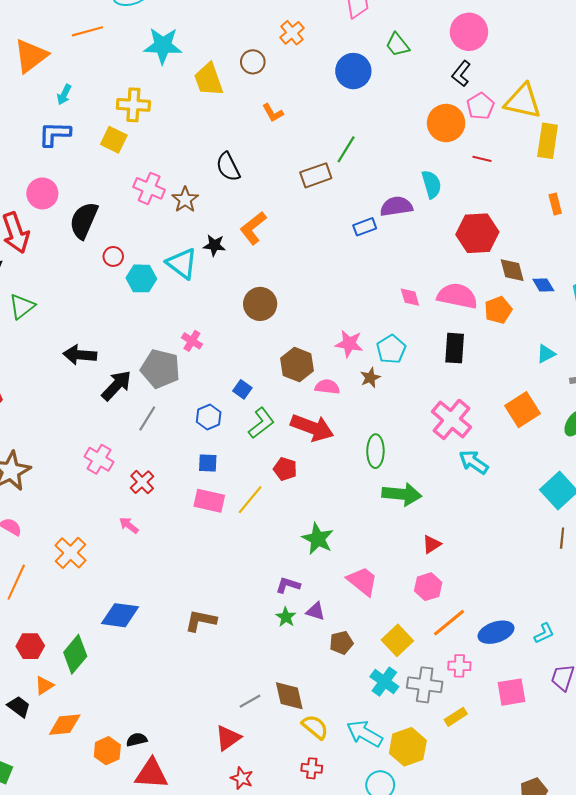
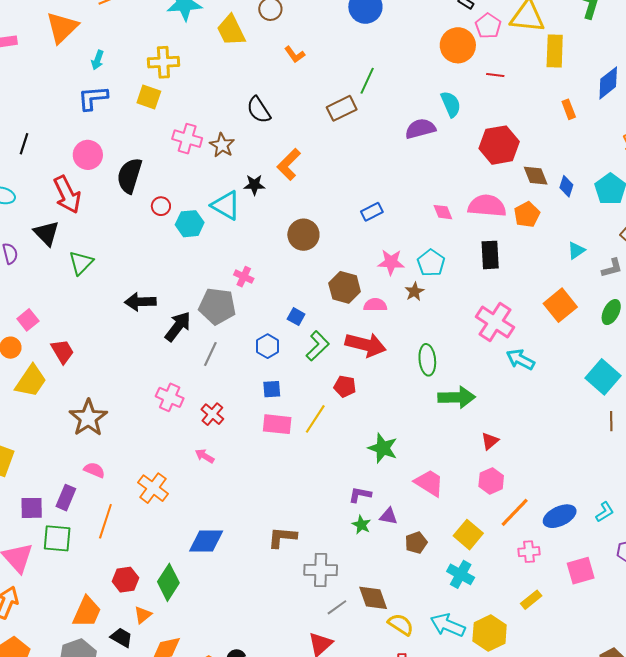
blue rectangle: (365, 227) -> (372, 212), moved
blue diamond: (543, 285) -> (566, 186), turned 55
gray cross: (425, 685) -> (321, 570), moved

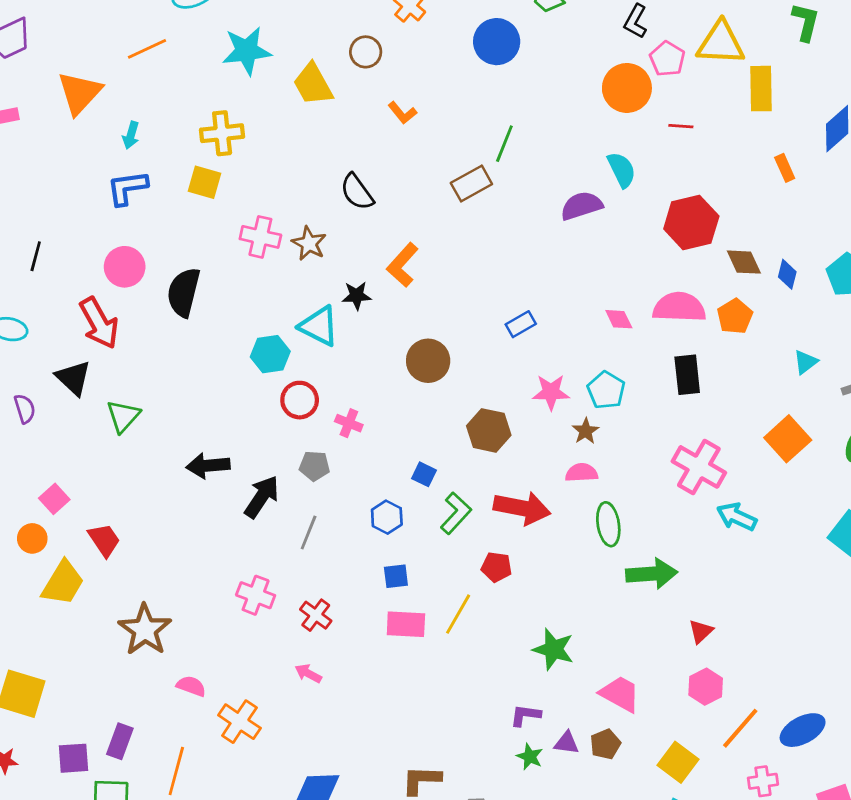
red circle: (161, 206) -> (300, 400), moved, size x1.4
pink semicircle: (375, 305) -> (582, 473), moved
gray pentagon: (217, 306) -> (314, 466), size x0.6
pink semicircle: (94, 470) -> (191, 686), moved
brown pentagon: (416, 543) -> (605, 744), moved

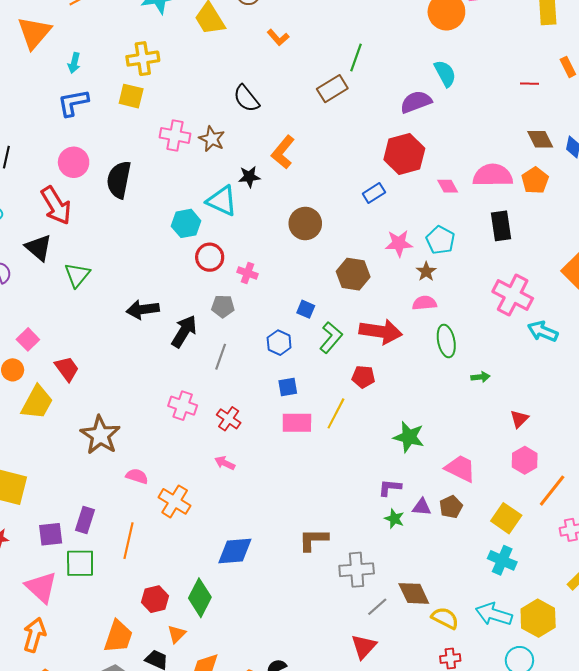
red line: (681, 126) -> (529, 84), moved
red hexagon: (691, 223) -> (404, 154), moved
green arrow: (652, 574) -> (480, 377), size x0.5

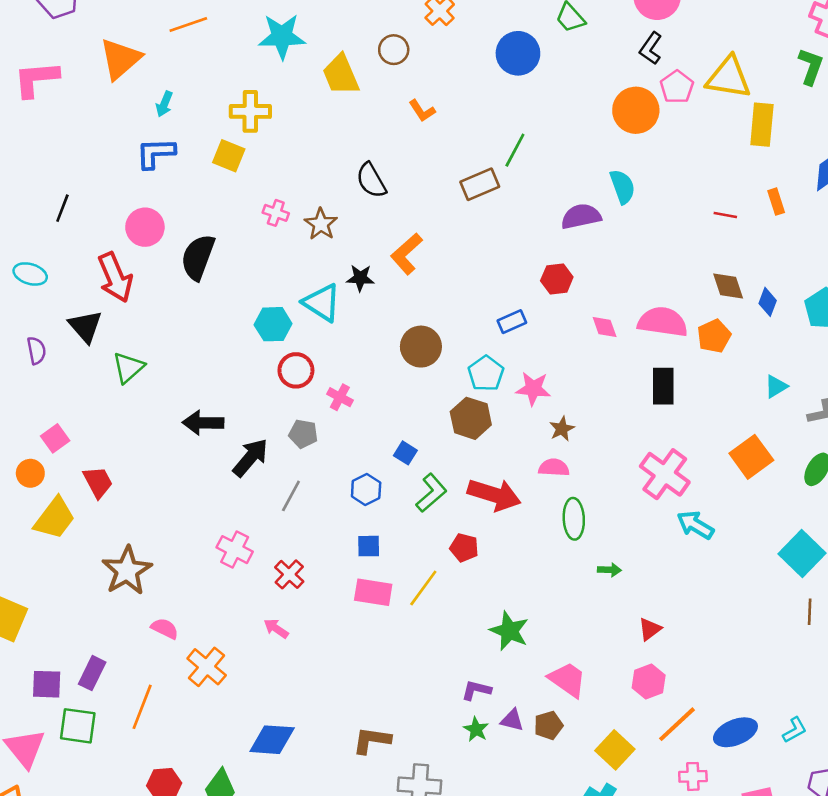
pink cross: (175, 135) -> (276, 213), size x0.7
red hexagon: (404, 154) -> (557, 279), size x0.6
cyan pentagon: (440, 240) -> (486, 374), moved

